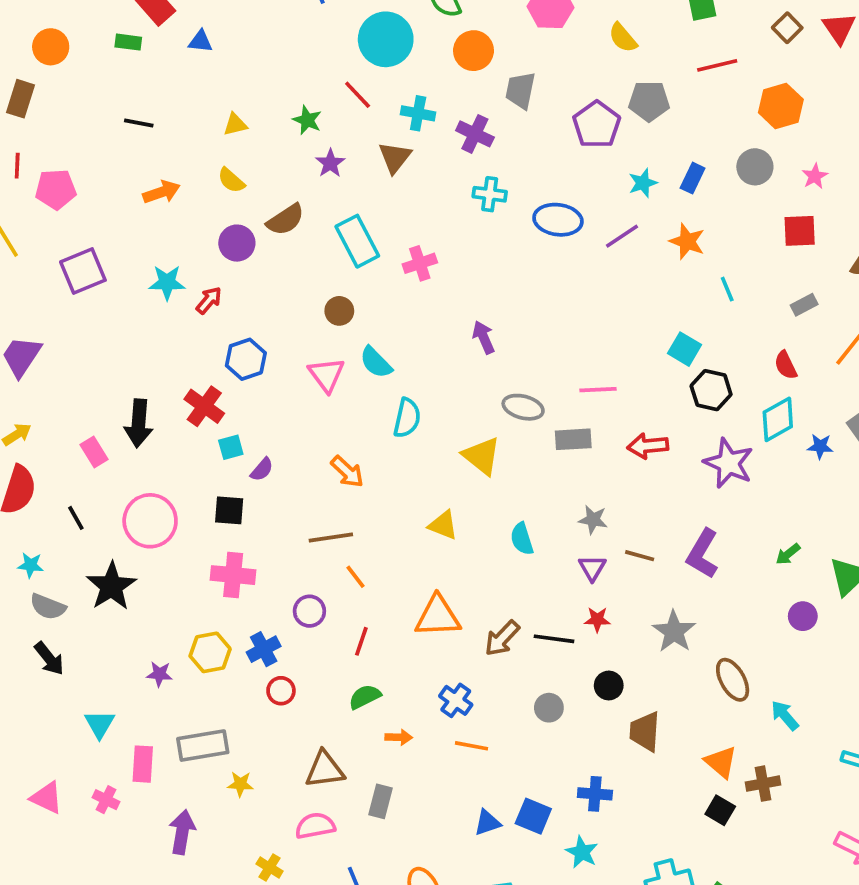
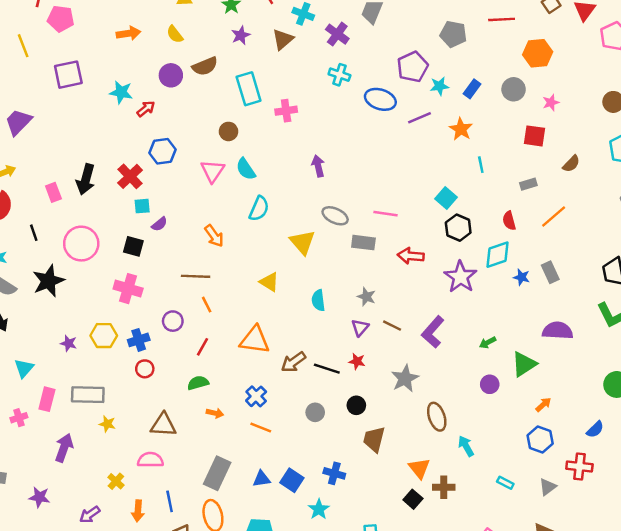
purple pentagon: (597, 125) -> (413, 67), moved
pink cross: (106, 800) -> (19, 418), turned 35
gray rectangle: (380, 801) -> (217, 473), moved, size x1.5

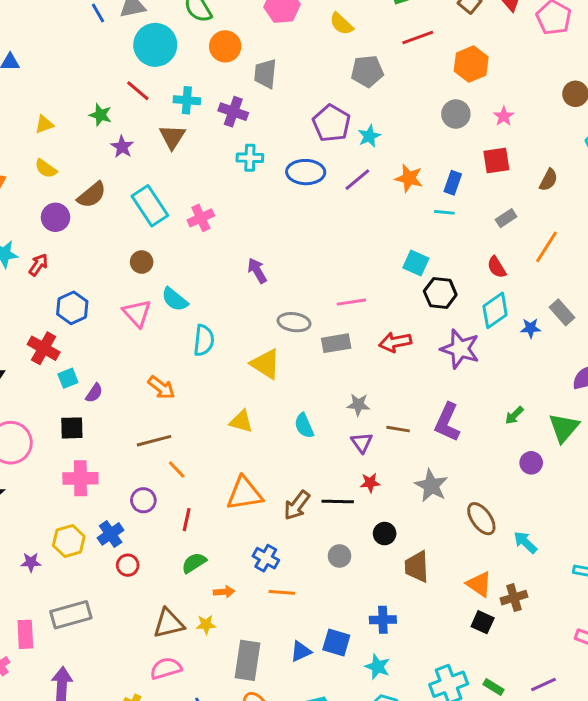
blue rectangle: (472, 89) -> (453, 183), moved
cyan line: (481, 165) -> (444, 212), turned -56
yellow star: (107, 424) -> (206, 625), moved

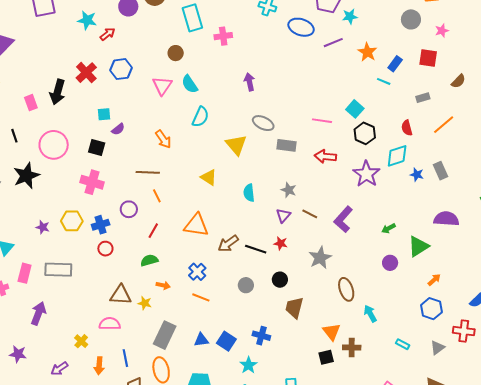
pink line: (351, 302) -> (322, 121), moved
red cross: (44, 348) -> (86, 73), moved
black square: (483, 622) -> (326, 357), turned 35

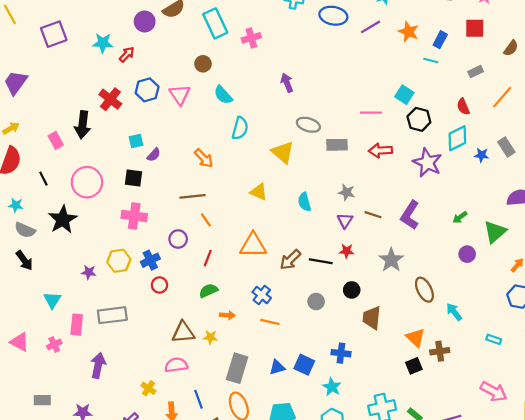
pink triangle: (162, 86) -> (180, 95), moved

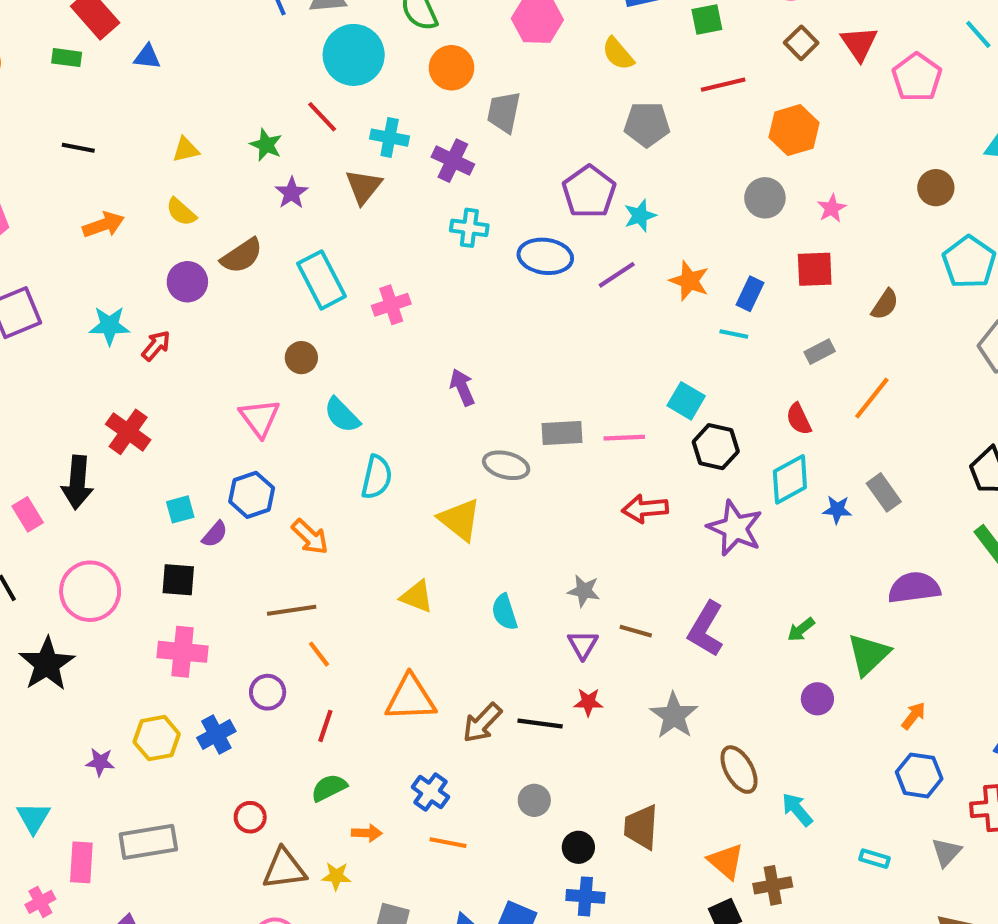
blue hexagon: (147, 90) -> (252, 495), moved
gray rectangle: (337, 145) -> (562, 433), moved
red circle: (159, 285) -> (250, 817), moved
black circle: (352, 290) -> (578, 847), moved

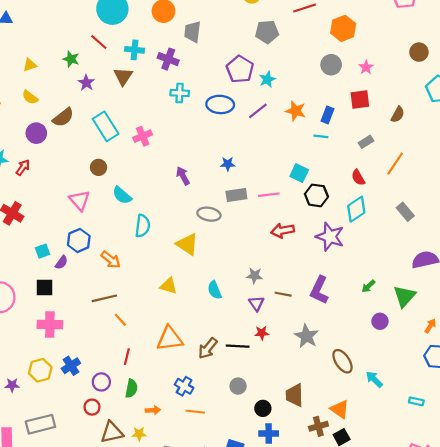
blue star: (837, 510) -> (228, 164), moved
purple circle: (268, 692) -> (101, 382), moved
green semicircle: (329, 788) -> (131, 388), turned 132
brown cross: (773, 885) -> (318, 426), moved

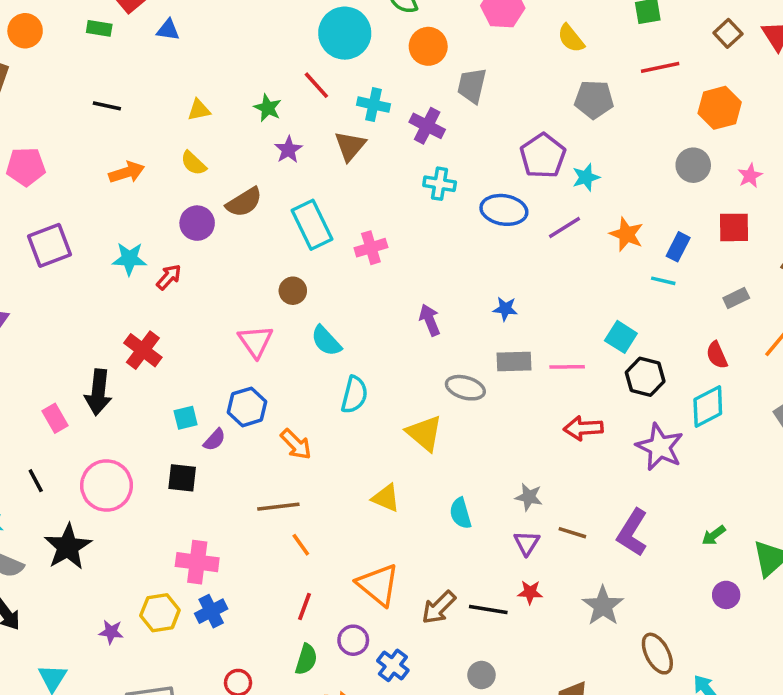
pink cross: (50, 325) -> (197, 562), moved
orange triangle: (170, 339) -> (378, 585), turned 40
purple circle: (101, 382) -> (353, 640), moved

